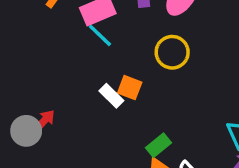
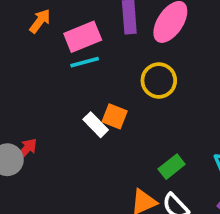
cyan line: (100, 35) -> (85, 62), turned -60
green rectangle: (159, 145) -> (172, 167), moved

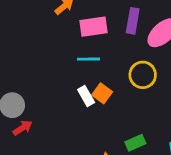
cyan line: (85, 62) -> (89, 59), moved
red arrow: (26, 150) -> (23, 128), moved

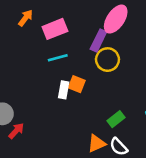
purple rectangle: (133, 21) -> (98, 41), moved, turned 30
white rectangle: (86, 96) -> (64, 90), turned 54

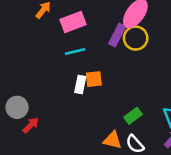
yellow circle: (107, 60) -> (136, 38), moved
orange square: (77, 84) -> (94, 79), turned -30
orange triangle: (97, 143) -> (113, 140), turned 36

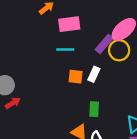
white rectangle: (80, 85) -> (94, 74), moved
green rectangle: (133, 116) -> (94, 109), moved, turned -64

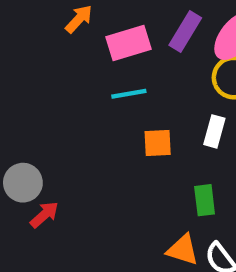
purple rectangle: (104, 44) -> (185, 31), moved
white rectangle: (94, 74) -> (214, 131), moved

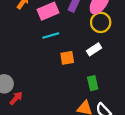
white rectangle: (214, 131) -> (94, 49), turned 48

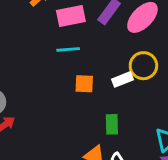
yellow circle: (101, 22) -> (143, 66), moved

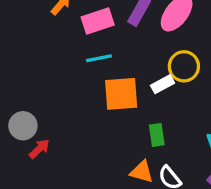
orange square: (84, 84) -> (121, 94), size x1.6

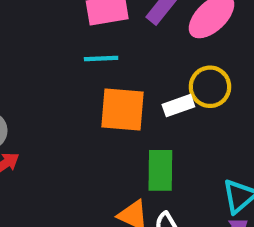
green rectangle: (157, 135) -> (160, 170), size x1.4

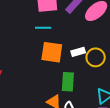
yellow circle: (210, 87) -> (96, 57), moved

